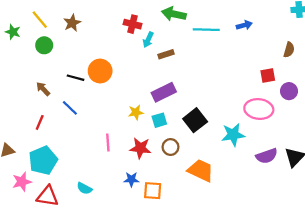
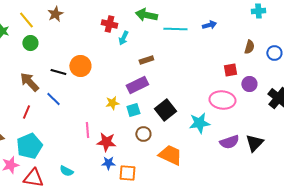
brown star: (72, 23) -> (55, 14), moved
brown rectangle: (166, 54) -> (146, 60), moved
brown arrow: (43, 89) -> (29, 82), size x1.5
red star: (140, 148) -> (106, 142), moved

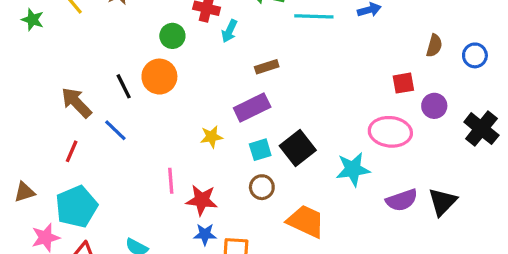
green circle: (30, 43) -> (172, 36), moved
black line: (58, 72) -> (124, 86), turned 49
cyan square: (133, 110) -> (260, 150), moved

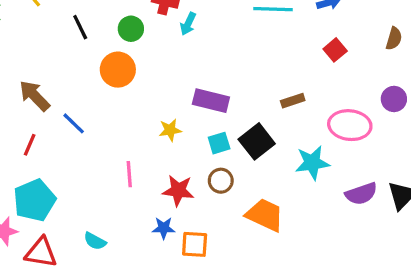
brown rectangle: (267, 67) -> (293, 101), moved
red square: (403, 83) -> (335, 50), moved, turned -30
black line: (124, 86) -> (80, 27), moved
purple rectangle: (252, 107) -> (211, 101), turned 40
red star: (202, 200) -> (178, 190), moved

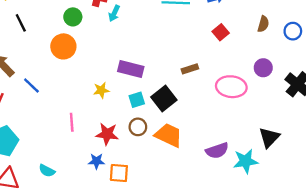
black line: (80, 27) -> (21, 23), moved
cyan star: (312, 163) -> (246, 161), moved
purple semicircle: (361, 194) -> (217, 151), moved
orange trapezoid: (265, 215) -> (169, 135), moved

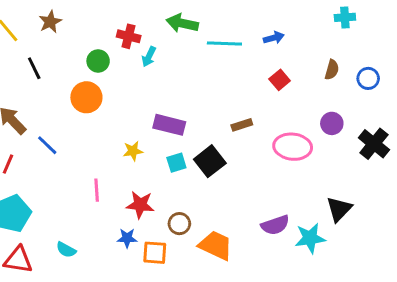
brown circle: (138, 127) -> (179, 224), moved
orange trapezoid: (169, 135) -> (216, 245), moved

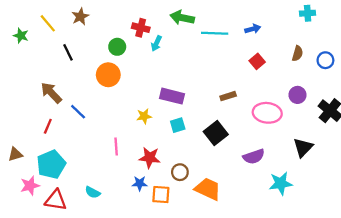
black square: (210, 161) -> (216, 133), moved
black triangle: (339, 209) -> (303, 148), moved
purple semicircle: (275, 225) -> (254, 156), moved

